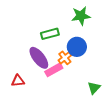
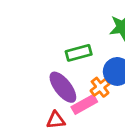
red triangle: (18, 81) -> (56, 120), moved

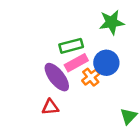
pink rectangle: (84, 104) -> (76, 63), moved

